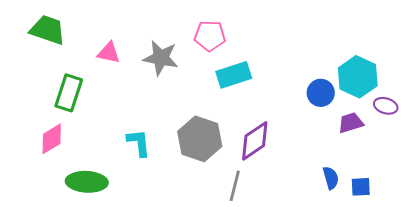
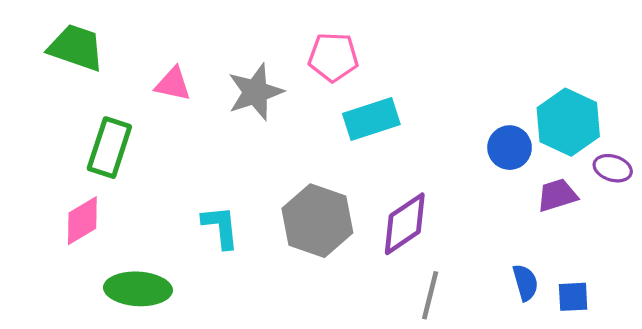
gray star: (161, 58) -> (255, 92), turned -30
gray line: (235, 186) -> (430, 295), moved

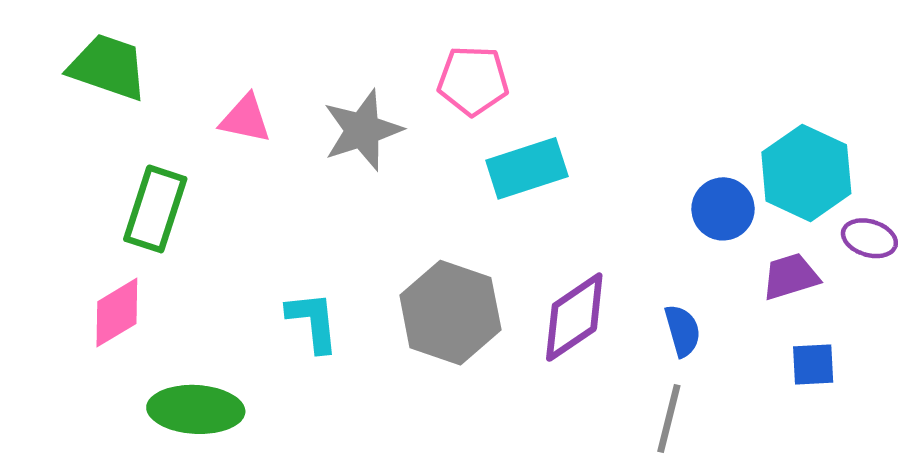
blue semicircle: (525, 283) -> (682, 331), moved
gray line: (430, 295) -> (669, 418), moved
blue square: (573, 297) -> (813, 364), moved

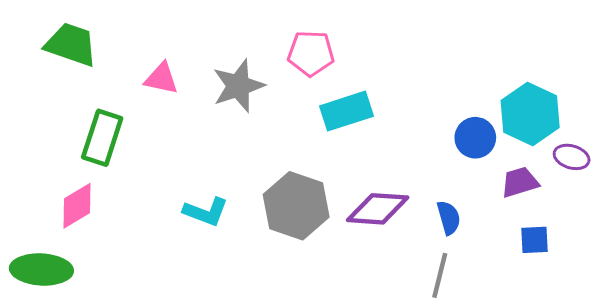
purple diamond: (574, 317) -> (378, 209), turned 38
cyan L-shape: (313, 322) -> (206, 212), turned 117
green ellipse: (196, 409) -> (41, 269), moved

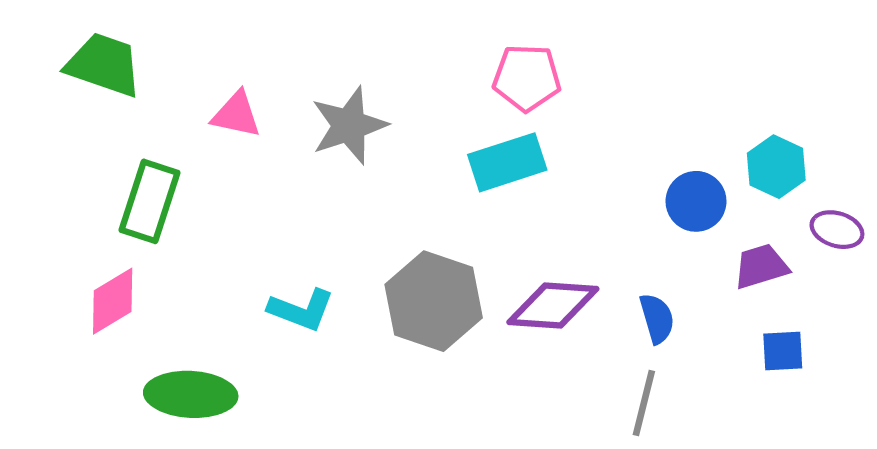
pink pentagon: (311, 53) -> (527, 78), moved
cyan hexagon: (530, 114) -> (776, 167), size x0.7
green ellipse: (41, 269) -> (191, 394), moved

